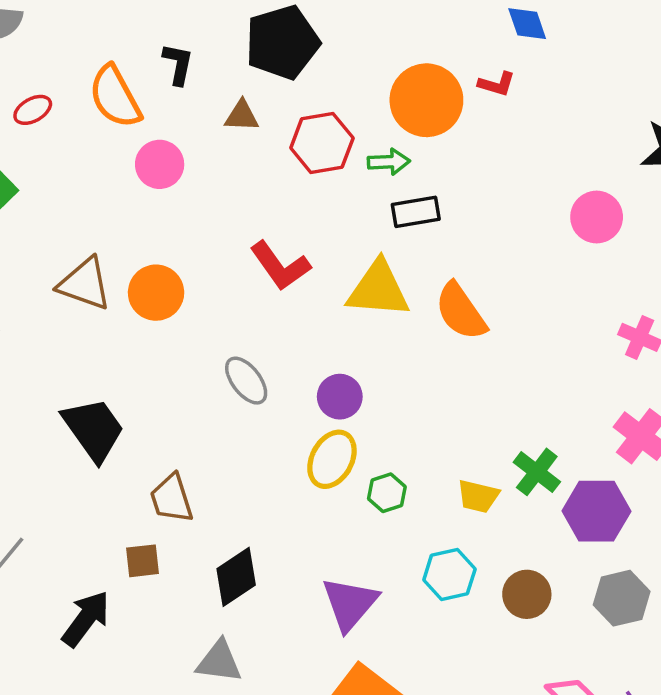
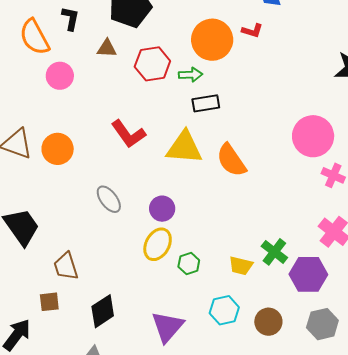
pink circle: (597, 217) -> (313, 136), moved, size x1.4

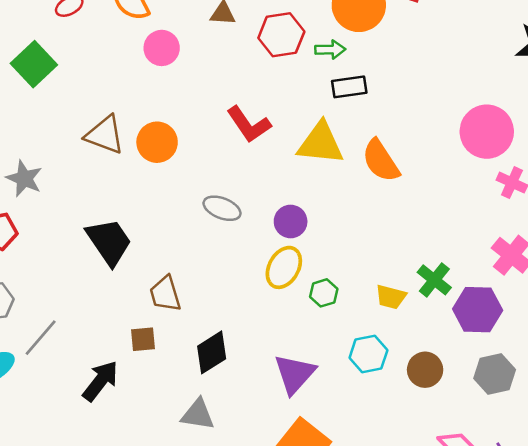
gray ellipse: (109, 199) -> (222, 208), turned -32

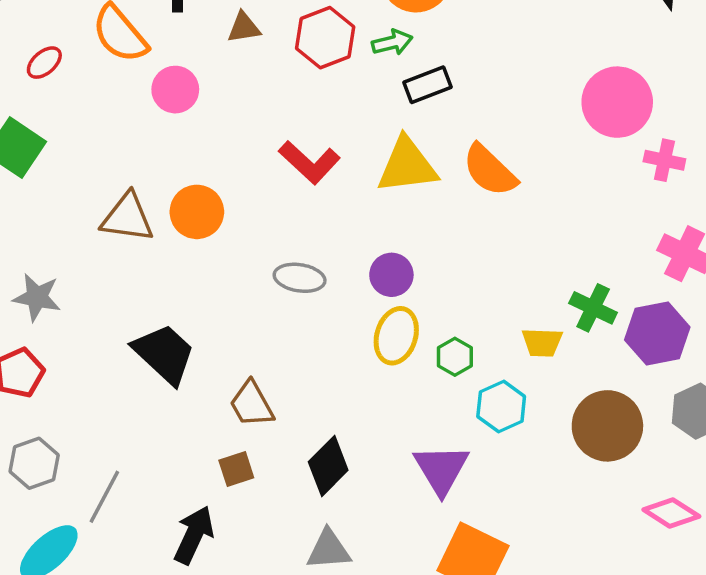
cyan hexagon: (368, 354) -> (501, 407), moved
brown circle: (425, 370) -> (607, 426), size x1.5

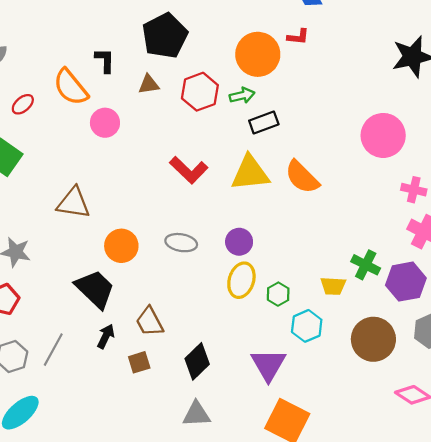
pink cross: (664, 160) -> (414, 190), moved
orange circle: (197, 212) -> (121, 246), moved
gray line: (104, 497) -> (53, 350), moved
black arrow: (194, 535) -> (106, 336), moved, size x0.7

